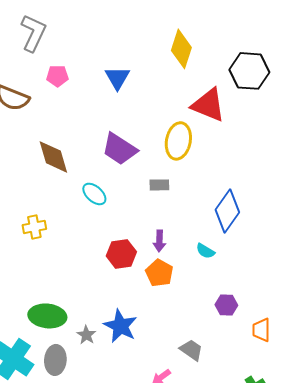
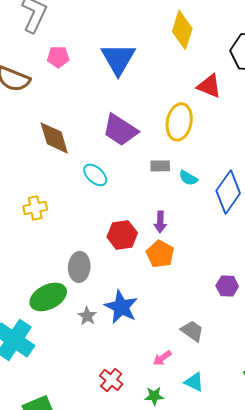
blue triangle: (117, 78) -> (118, 59), size x1.4
red triangle: (208, 105) -> (209, 86), size x0.7
cyan semicircle: (205, 251) -> (188, 178), moved
green ellipse: (47, 316) -> (48, 297), turned -33
gray ellipse: (55, 360) -> (79, 267), moved

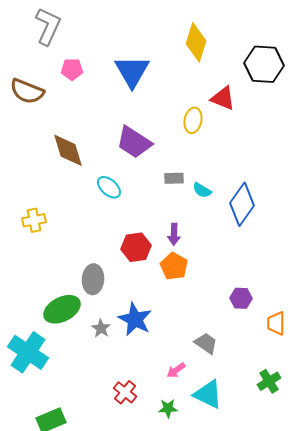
yellow ellipse: (179, 122) -> (193, 120), moved, size x0.7
yellow cross: (35, 208) -> (34, 220), moved
cyan triangle: (194, 382) -> (208, 394), size x1.5

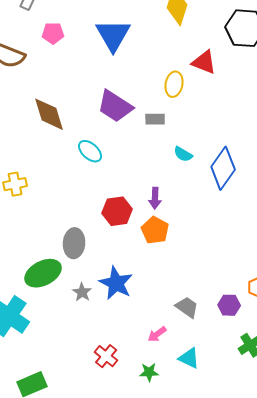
gray rectangle: (174, 178) -> (155, 119), moved
purple hexagon: (241, 298) -> (229, 305), moved
cyan triangle: (208, 394) -> (189, 358), size x0.7

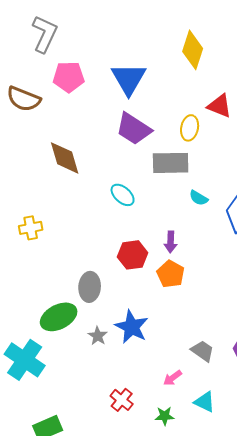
pink pentagon: (53, 33) -> (69, 77), size x1.4
purple trapezoid: (115, 106) -> (134, 129), moved
gray rectangle: (155, 119) -> (171, 163), size x1.8
cyan ellipse: (90, 151) -> (123, 195), moved

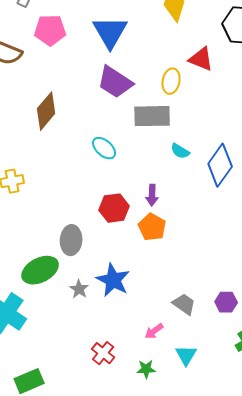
brown diamond: (65, 158) -> (46, 111), turned 57
cyan triangle: (205, 402) -> (186, 355), turned 35

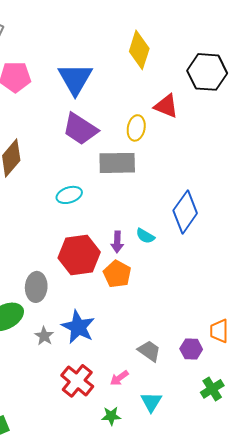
cyan ellipse: (104, 148) -> (69, 195), turned -60
cyan semicircle: (180, 151) -> (145, 236), moved
red hexagon: (114, 208) -> (79, 255), size x1.4
red cross: (103, 353) -> (77, 381), moved, size x1.4

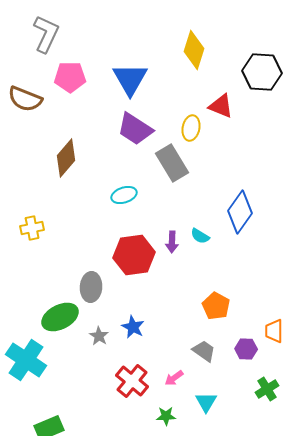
gray rectangle: (117, 163) -> (172, 163), turned 60
orange pentagon: (117, 274) -> (216, 306), moved
blue star: (78, 327) -> (133, 327), size x0.7

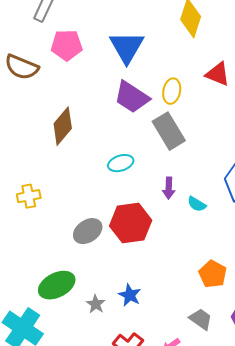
yellow ellipse: (191, 128) -> (172, 91), moved
purple arrow: (172, 242) -> (169, 188), moved
gray ellipse: (91, 287) -> (88, 231), moved, turned 52

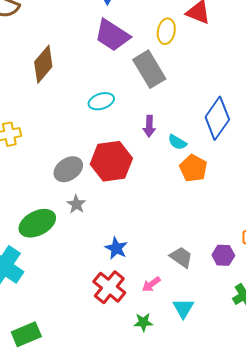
yellow ellipse: (172, 91) -> (166, 31), moved
orange pentagon: (213, 274) -> (193, 168), moved
blue star: (130, 295) -> (116, 248), moved
gray star: (96, 304) -> (76, 204), moved

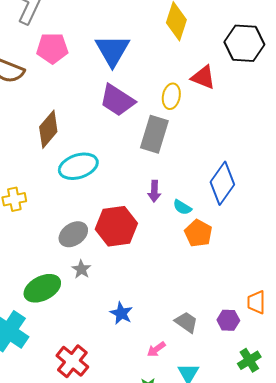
gray rectangle: (149, 69) -> (154, 134), turned 48
cyan ellipse: (101, 101) -> (78, 166), moved, size x1.5
red cross: (109, 287) -> (72, 361), moved

